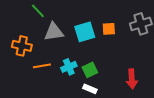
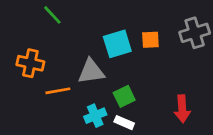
gray triangle: (54, 32) -> (91, 71), moved
cyan cross: (69, 67) -> (95, 116), moved

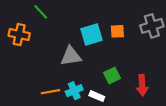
orange cross: (30, 63) -> (19, 35), moved
orange line: (58, 91) -> (50, 92), moved
green square: (124, 96) -> (112, 76), moved

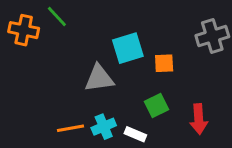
orange square: (117, 31) -> (164, 63), moved
orange cross: (19, 35) -> (24, 30), moved

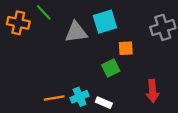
cyan square: (128, 48) -> (105, 22), moved
gray triangle: (99, 78) -> (76, 32), moved
green square: (156, 106) -> (111, 68), moved

